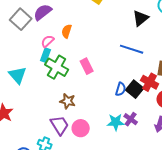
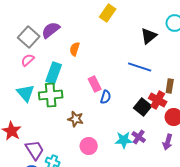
pink semicircle: (48, 41) -> (28, 60), moved
cyan rectangle: (46, 55) -> (54, 73), size x1.5
green cross: (57, 67) -> (51, 95), moved, turned -35
blue semicircle: (121, 89) -> (106, 97), moved
purple trapezoid: (60, 125) -> (35, 150), moved

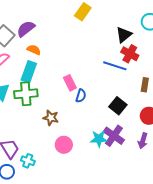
orange semicircle: (75, 49) -> (34, 50), moved, turned 96
red cross: (158, 100) -> (130, 54), moved
purple cross: (139, 137) -> (114, 136), size x1.5

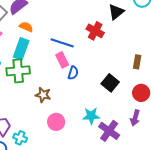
red cross: (130, 54) -> (95, 31), moved
blue line: (115, 66) -> (62, 43), moved
purple cross: (114, 136) -> (109, 131), moved

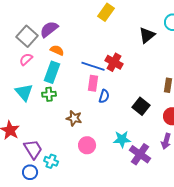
red cross: (95, 31) -> (114, 62), moved
pink rectangle: (62, 60) -> (93, 83), turned 35
green cross: (18, 71) -> (49, 94), size x0.6

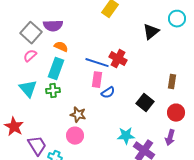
purple semicircle: (49, 29) -> (53, 26), turned -144
blue semicircle: (104, 96) -> (108, 93), turned 40
pink circle: (87, 145) -> (75, 136), moved

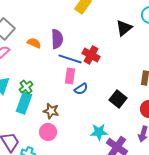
purple semicircle: (53, 26) -> (57, 39), moved, turned -90
cyan rectangle: (56, 69) -> (24, 103), moved
green cross: (53, 91) -> (26, 87), turned -32

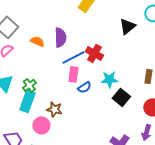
blue line: (70, 59) -> (73, 57), turned -45
pink circle: (48, 132) -> (41, 125), moved
cyan star: (99, 132) -> (109, 79), moved

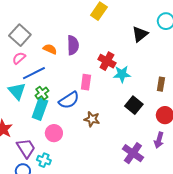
blue line: (73, 57) -> (34, 73), moved
cyan star: (109, 79) -> (122, 74), moved
blue semicircle: (84, 87) -> (69, 100), moved, size x1.5
brown star: (54, 109) -> (92, 119), moved

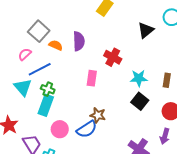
gray square: (20, 35) -> (39, 31), moved
cyan star: (122, 74) -> (139, 78), moved
green cross: (42, 93) -> (48, 89), turned -32
blue semicircle: (69, 100) -> (87, 129), moved

